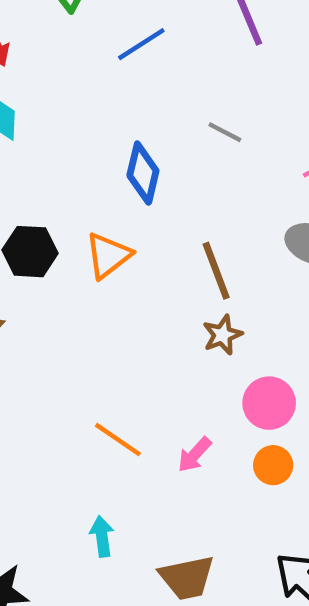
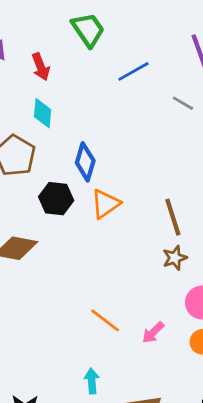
gray line: (225, 132) -> (183, 103), moved
blue diamond: (143, 173) -> (85, 162), moved

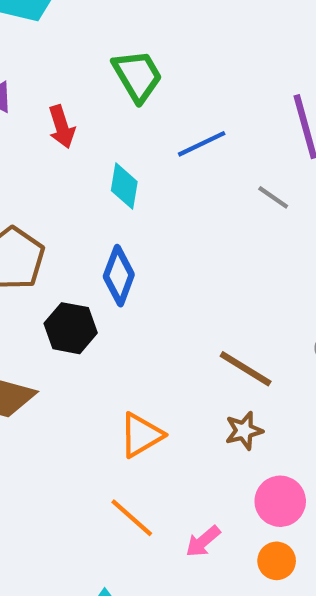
cyan diamond: (43, 113) -> (124, 186), moved
orange triangle: (105, 204) -> (141, 435), moved
brown line: (173, 217) -> (246, 369), turned -45

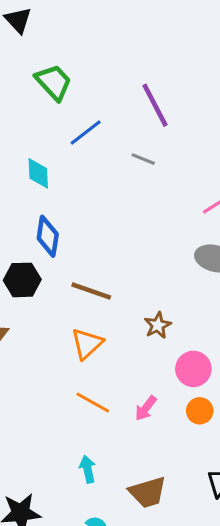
green trapezoid: (137, 76) -> (54, 82), moved
brown line: (246, 369) -> (91, 291), moved

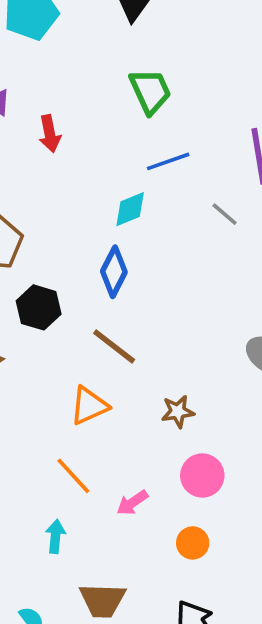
cyan diamond: (38, 173) -> (130, 209), moved, turned 52
blue diamond: (48, 236) -> (114, 272), moved
orange circle: (200, 411) -> (193, 543), moved
cyan arrow: (88, 469) -> (56, 536), moved

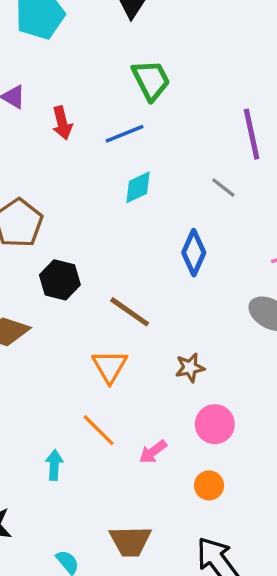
blue line: (168, 161) -> (124, 134), moved
blue diamond: (114, 272) -> (194, 253), moved
orange triangle: (89, 406) -> (110, 366), turned -33
cyan arrow: (56, 536) -> (54, 465), moved

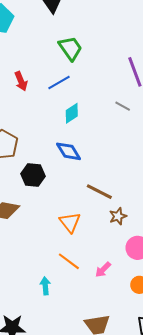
blue diamond: (194, 253) -> (69, 151), moved, turned -48
brown line: (130, 312) -> (99, 192), moved

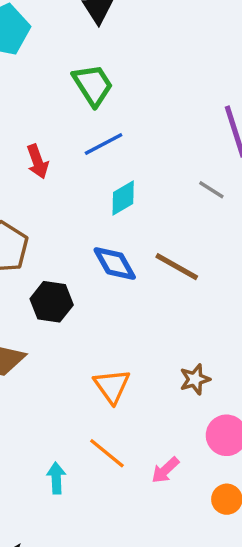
green trapezoid: (70, 48) -> (93, 85), moved
red arrow: (21, 81) -> (38, 162), moved
brown line: (99, 192) -> (177, 267), moved
cyan arrow: (45, 286) -> (56, 478), moved

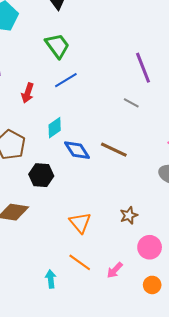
red arrow: (38, 162) -> (28, 93), turned 42
cyan diamond: (123, 198) -> (55, 128), moved

